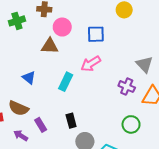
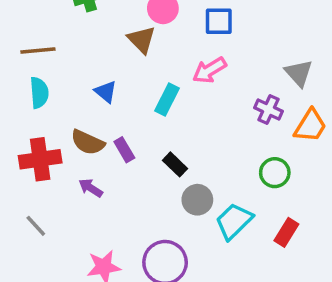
brown triangle: (50, 46) -> (141, 40), turned 42
black rectangle: (71, 121) -> (175, 164), turned -32
purple rectangle: (41, 125) -> (124, 150), moved

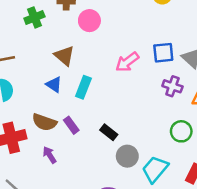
blue square: (219, 21) -> (163, 53), moved
brown triangle: (141, 40) -> (64, 56), moved
cyan rectangle: (167, 99) -> (83, 87), moved
purple arrow: (91, 188) -> (50, 155), turned 30

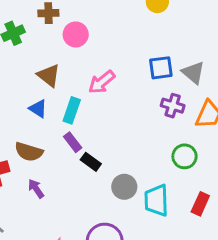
pink arrow: (127, 62) -> (102, 82), moved
purple rectangle: (71, 125) -> (73, 142), moved
black rectangle: (109, 132) -> (91, 162), moved
cyan trapezoid: (155, 169) -> (156, 200), turned -40

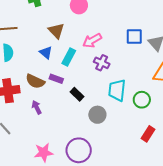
purple cross: (173, 106) -> (102, 63), moved
purple rectangle: (73, 142) -> (56, 79), moved, turned -40
cyan trapezoid: (156, 200) -> (117, 90), moved

